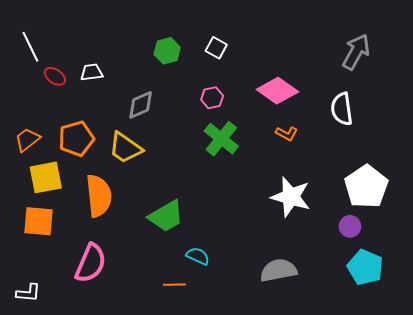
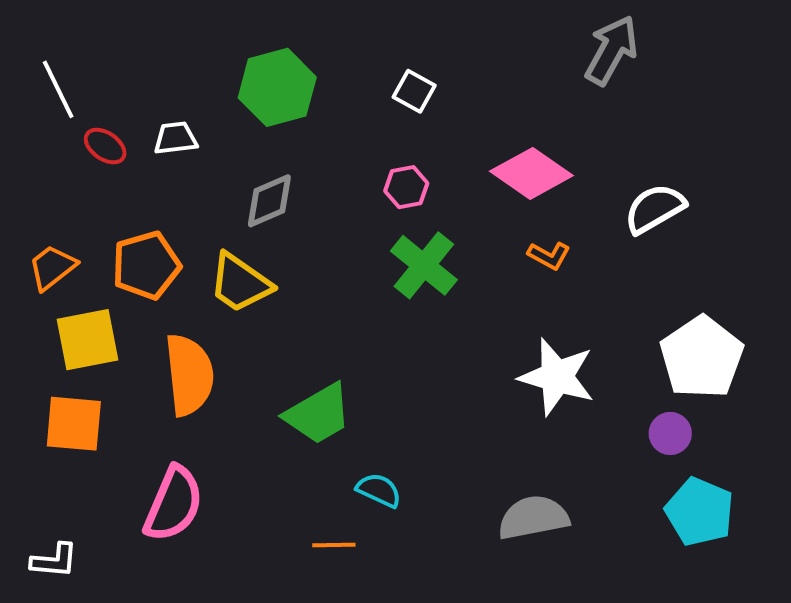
green hexagon: (167, 51) -> (277, 87), moved, size x1.5
gray arrow: (356, 52) -> (612, 50), moved
white semicircle: (342, 109) -> (655, 209), turned 68

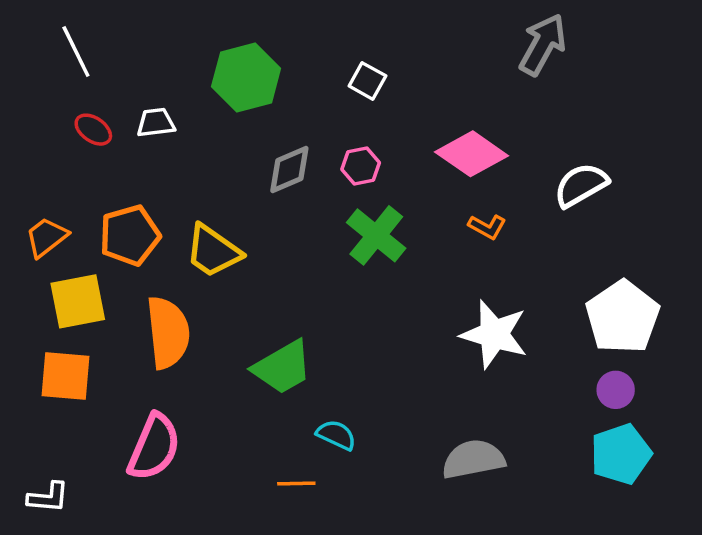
white line: (58, 89) -> (76, 51), moved
gray diamond: (269, 201) -> (289, 169), moved
purple circle: (670, 433) -> (616, 390), moved
cyan pentagon: (700, 512) -> (621, 454), turned 30

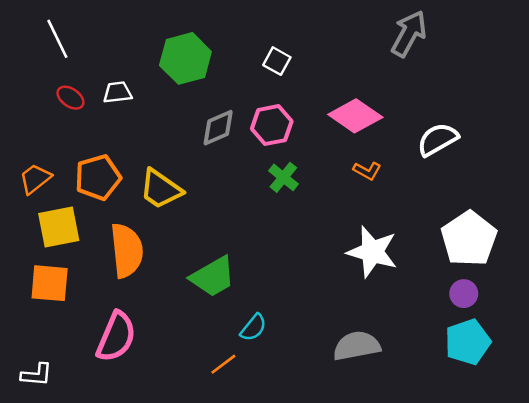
pink hexagon: (361, 166) -> (272, 125), size x1.4
green cross: (376, 235) -> (283, 177), size x0.7
cyan semicircle: (336, 435) -> (253, 328), turned 104
orange line: (296, 484) -> (223, 364), turned -36

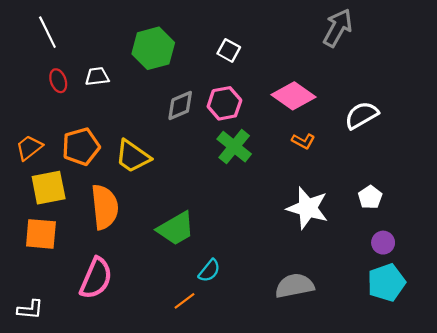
red ellipse: (70, 98) -> (58, 81), turned 35
green cross: (283, 177) -> (234, 147), size x1.4
white pentagon: (469, 239) -> (370, 197), moved, size x0.5

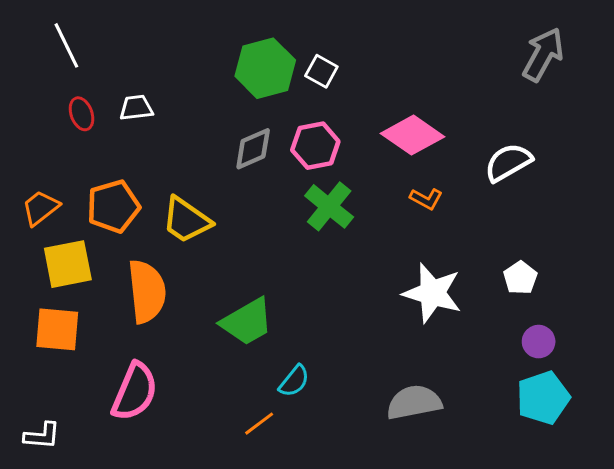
gray arrow: (338, 28) -> (543, 55), moved
green hexagon: (153, 48) -> (265, 68), moved

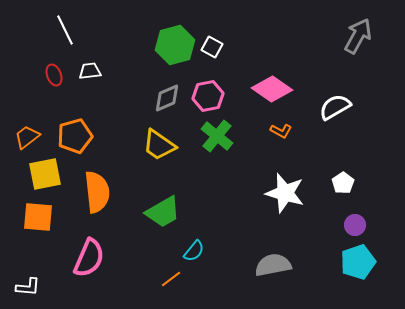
white line: (66, 45) -> (65, 30), moved
yellow trapezoid: (186, 220) -> (159, 145), moved

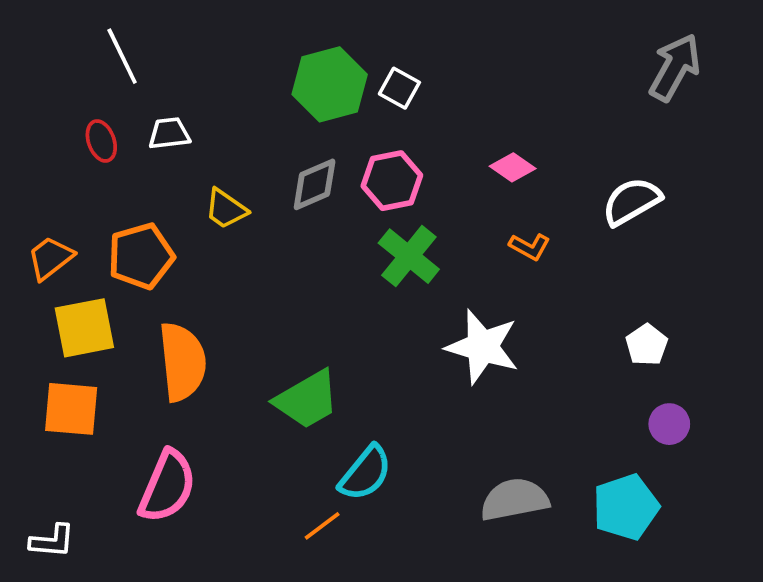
pink diamond: (272, 89) -> (513, 167), size x0.6
yellow trapezoid: (159, 145) -> (226, 209), moved, size x0.7
white star: (285, 193) -> (482, 347), moved
cyan semicircle: (194, 251) -> (365, 473), size x1.4
cyan pentagon: (358, 262) -> (626, 507), moved

